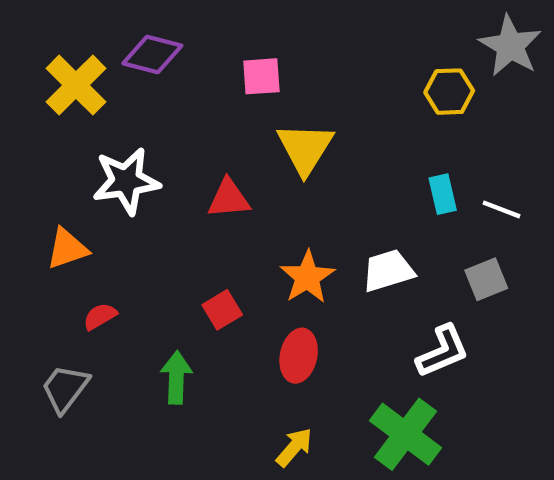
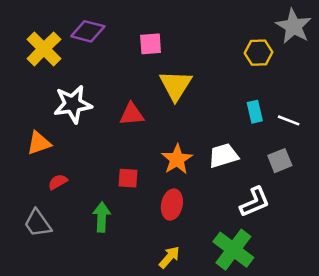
red square: (222, 310) -> (128, 178), turned 35
gray trapezoid: (65, 388) -> (38, 223), turned -72

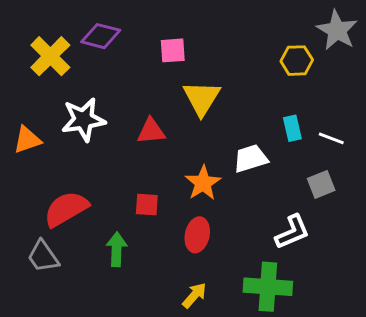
orange triangle: (39, 143) -> (27, 140), moved
white trapezoid: (223, 156) -> (251, 158), moved
red semicircle: (58, 182) -> (66, 209), size x2.0
green cross: (233, 250) -> (268, 287), turned -33

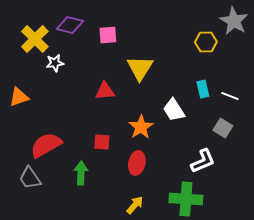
pink square: (173, 50) -> (108, 35), moved
white star: (83, 120) -> (55, 63), moved, size x0.6
white trapezoid: (251, 158) -> (174, 110), turned -105
gray square: (321, 184) -> (223, 128), turned -36

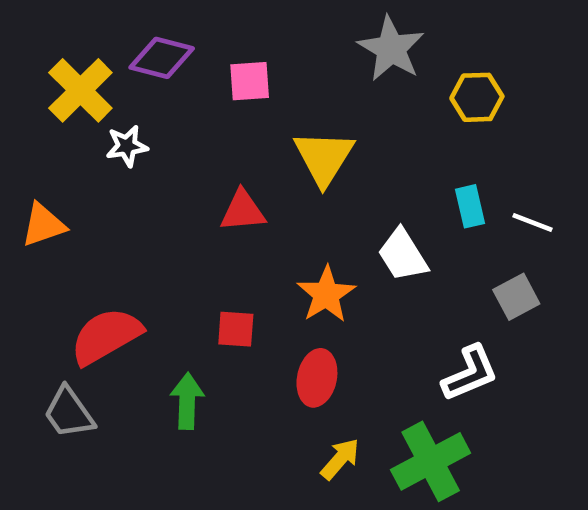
gray star: (234, 21) -> (391, 49), moved
gray square: (223, 128) -> (516, 297), turned 30
green cross: (186, 199) -> (431, 461), turned -32
yellow arrow: (135, 205) -> (340, 459), moved

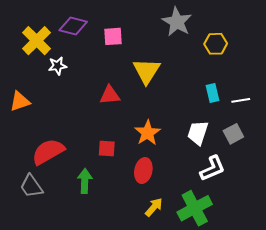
white line: (533, 223) -> (241, 100), turned -30
white trapezoid: (403, 255) -> (198, 133), moved, turned 50

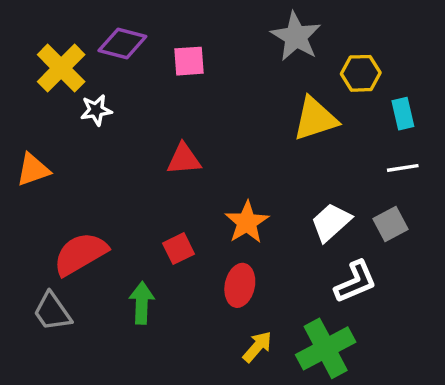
yellow triangle: (146, 71) -> (315, 119), moved, turned 40
cyan rectangle: (212, 93) -> (403, 114), moved
white trapezoid: (198, 133) -> (331, 222), turned 30
red square: (107, 149) -> (178, 249), turned -30

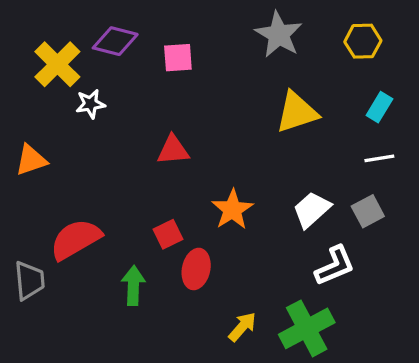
yellow hexagon: (361, 73) -> (363, 41), moved
cyan rectangle: (403, 114) -> (379, 107), turned 44
red ellipse: (240, 285) -> (196, 269), moved
gray trapezoid: (52, 312) -> (29, 281), moved, turned -150

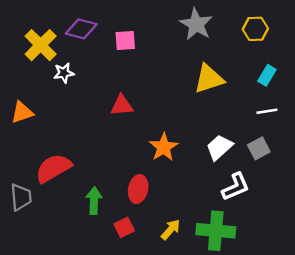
red square: (168, 234) -> (124, 227), moved
green cross: (307, 328) -> (216, 231), turned 33

